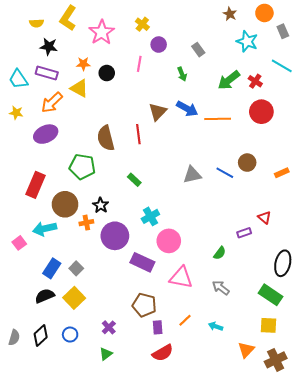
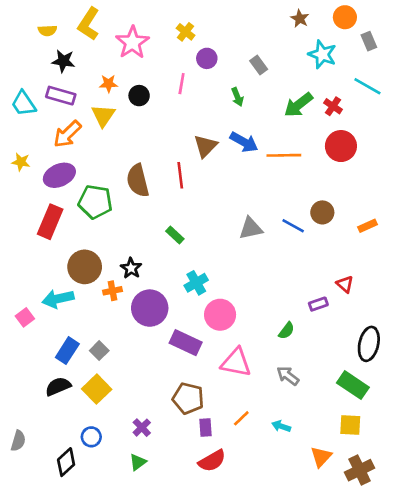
yellow triangle: (79, 88) -> (103, 115), turned 36
yellow star: (16, 113) -> (21, 162), moved
green pentagon: (82, 167) -> (95, 202), moved
red rectangle: (36, 185) -> (50, 222), moved
black diamond: (41, 336) -> (66, 462), moved

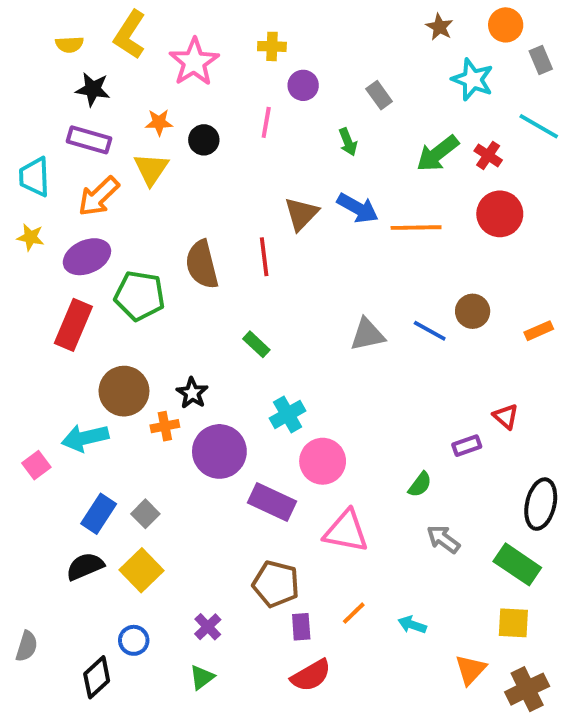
yellow cross: (186, 32) -> (272, 46), turned -36
cyan trapezoid: (24, 104) -> (34, 177), moved, turned 32
gray arrow: (288, 376) -> (443, 539), moved

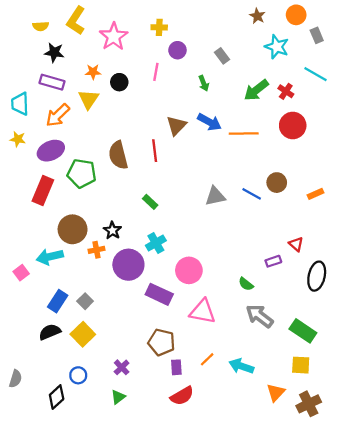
cyan cross: (288, 414) -> (156, 243), moved
green semicircle: (420, 485) -> (246, 284), turned 91
black ellipse: (541, 504) -> (317, 276), moved
gray arrow: (443, 539) -> (260, 316), size x1.4
cyan arrow: (412, 625) -> (241, 366), size x1.5

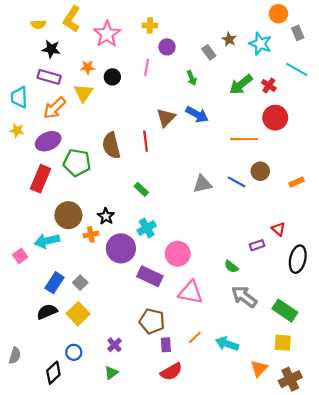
brown star: (257, 16) -> (229, 39), moved
orange line: (244, 133) -> (244, 139), moved

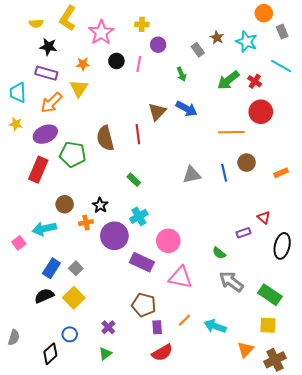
black circle: (112, 77) -> (116, 61), moved
blue line: (237, 182) -> (224, 173), turned 48
brown circle: (68, 215) -> (65, 204), size x0.7

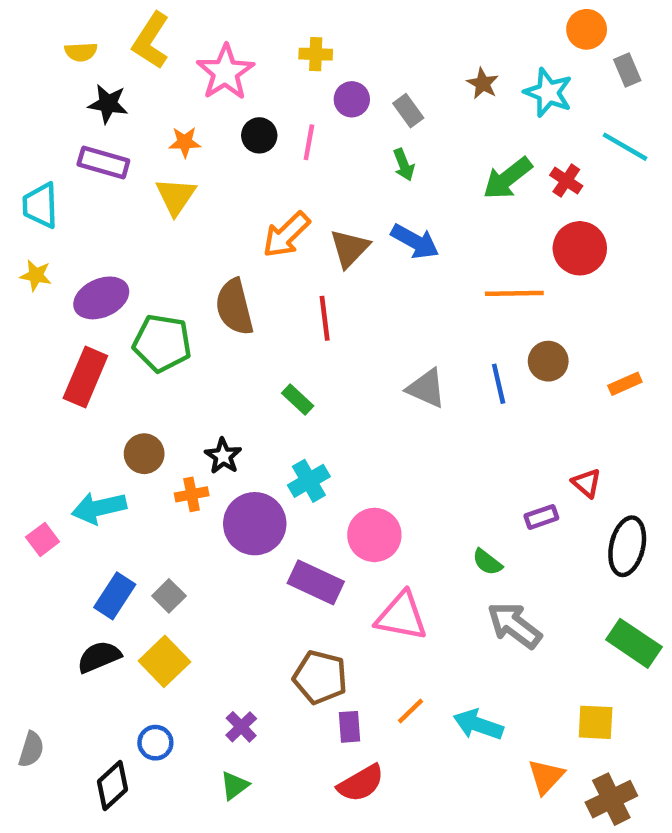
gray rectangle: (198, 50) -> (408, 111), moved
orange arrow: (51, 103) -> (286, 235), moved
red line: (138, 134) -> (325, 318), moved
gray triangle: (192, 175) -> (426, 388), turned 36
green rectangle: (270, 295) -> (634, 643), moved

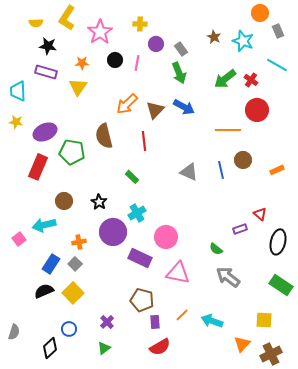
green arrow: (404, 165) -> (179, 73), size x1.5
orange cross: (192, 494) -> (79, 242), moved

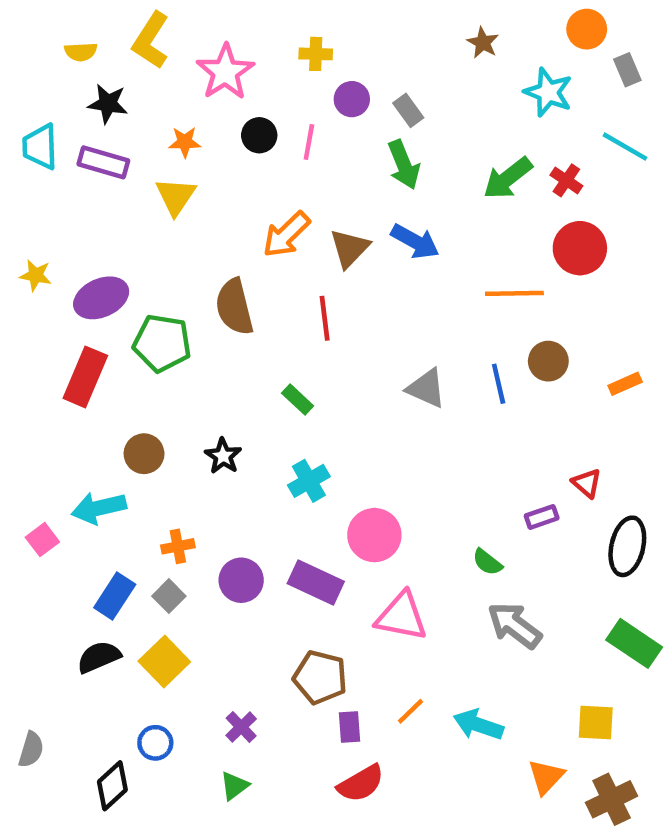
brown star: (214, 37) -> (483, 43), moved
cyan trapezoid: (18, 91) -> (40, 147), moved
purple circle: (113, 232) -> (241, 580), moved, size x0.7

